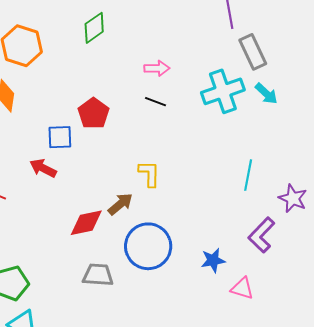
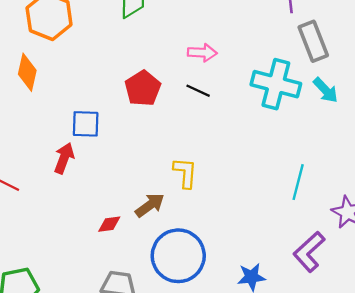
cyan cross: (223, 91) -> (276, 84), turned 30
red pentagon: (93, 113) -> (143, 88), moved
red arrow: (43, 168) -> (64, 158), turned 80
red diamond: (86, 223) -> (109, 224), size x0.6

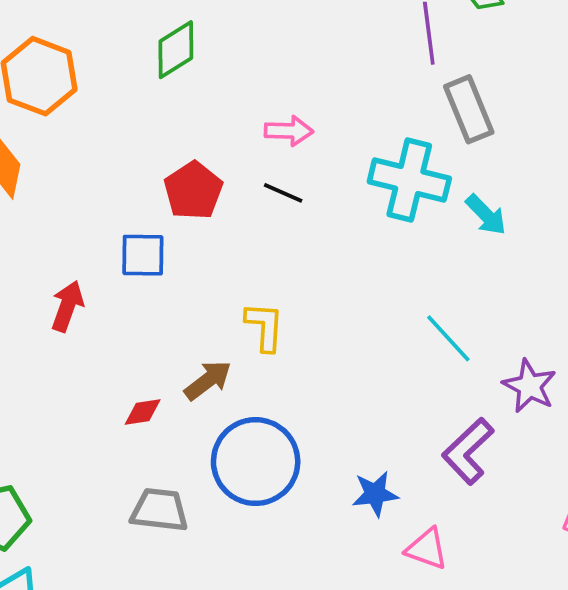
cyan arrow: (326, 90) -> (486, 215), moved
blue square: (86, 124) -> (143, 255), moved
cyan line: (298, 182) -> (448, 338), turned -56

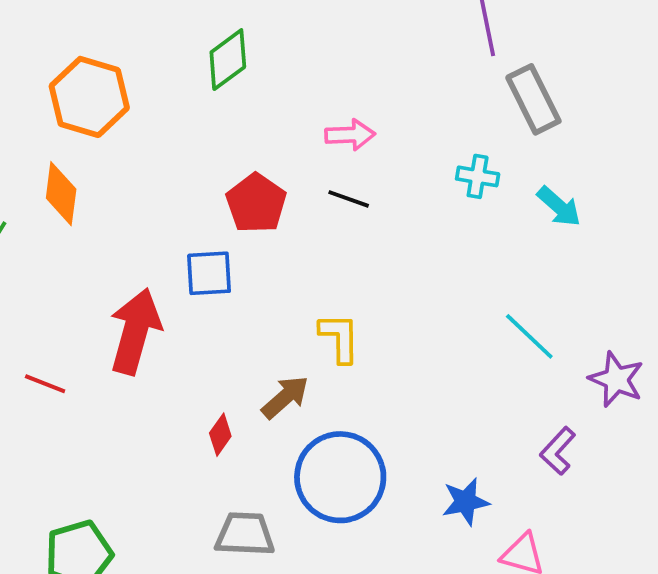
cyan cross: (409, 180) -> (478, 176), size x0.5
red arrow: (67, 306) -> (135, 331), size x1.6
red diamond: (143, 412) -> (220, 435), turned -42
purple L-shape: (468, 451) -> (558, 451), size x0.7

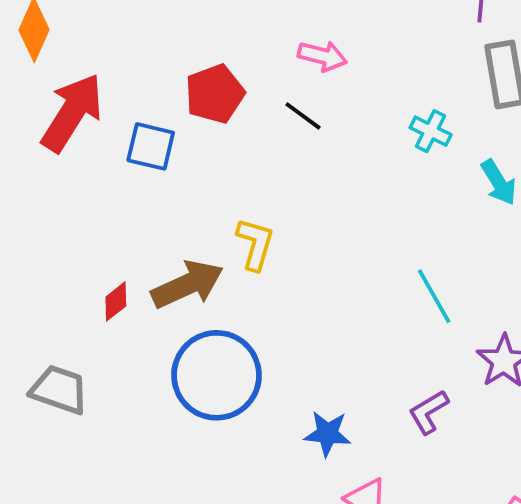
red arrow: (135, 331) -> (72, 113), moved
brown arrow: (285, 397) -> (187, 284), size x1.4
gray trapezoid: (245, 534) -> (59, 390), moved

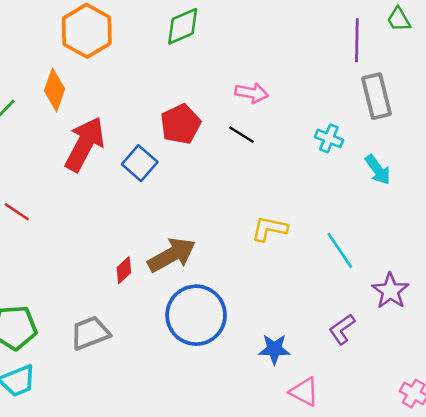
blue square: (151, 146) -> (140, 163), turned 32
yellow L-shape: (255, 244) -> (269, 229), moved, turned -90
gray trapezoid: (59, 390) -> (90, 333), turned -36

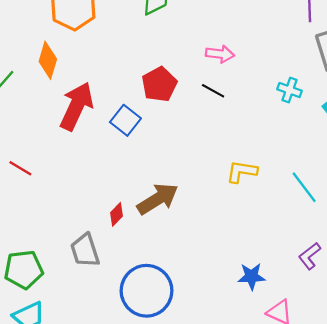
blue circle: (196, 315) -> (147, 291), moved
gray trapezoid: (90, 333) -> (85, 250), moved, turned -84

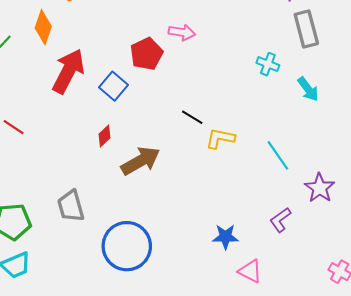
pink arrow: (220, 54) -> (182, 32), moved
black line: (213, 91) -> (192, 117), moved
red diamond: (117, 214) -> (105, 136), moved

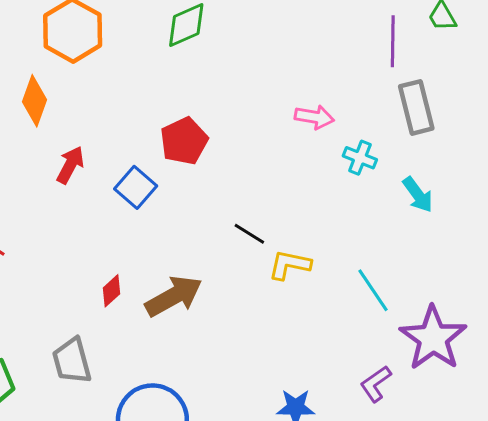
pink arrow: (182, 32) -> (314, 117), moved
red arrow: (68, 71) -> (70, 165), size x0.6
red diamond: (105, 136) -> (111, 291), moved
purple star: (320, 188) -> (433, 338), size x1.5

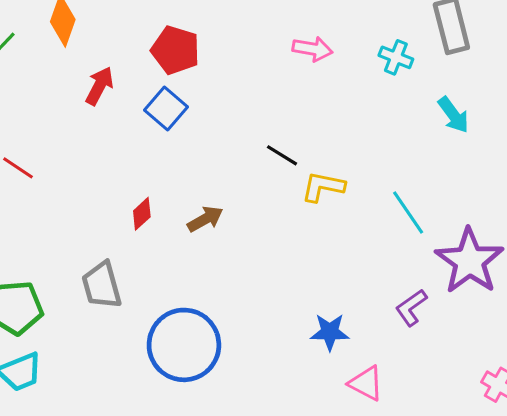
pink arrow: (314, 117) -> (313, 49), moved
red pentagon: (184, 141) -> (176, 50), moved, turned -30
cyan cross: (360, 158) -> (396, 57), moved
brown arrow: (174, 296) -> (205, 219), size x0.6

